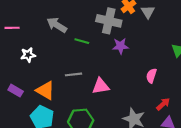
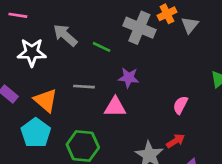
gray arrow: (57, 25) -> (65, 35), moved
purple star: (120, 46) -> (129, 78), moved
white star: (28, 55) -> (32, 52), size x1.5
red arrow: (163, 104) -> (176, 141), moved

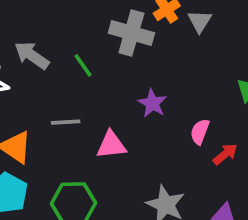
green line: (102, 47) -> (83, 65), turned 36
purple star: (129, 78) -> (152, 103), moved, turned 30
red arrow: (176, 141) -> (225, 154), moved

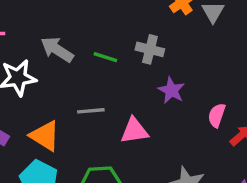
gray cross: (131, 33) -> (150, 49), moved, size x0.7
green line: (83, 65) -> (105, 57), turned -35

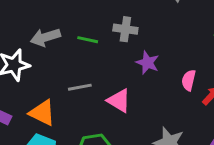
gray arrow: (57, 49) -> (45, 37), turned -44
pink triangle: (134, 131) -> (119, 101), turned 45

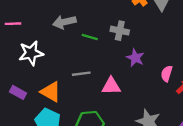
gray arrow: (45, 37) -> (64, 22), moved
pink triangle: (119, 101) -> (111, 86), turned -36

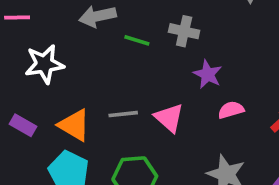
gray line: (81, 74) -> (123, 114), moved
pink semicircle: (167, 74) -> (231, 110), moved, turned 56
pink triangle: (111, 86) -> (169, 118), turned 42

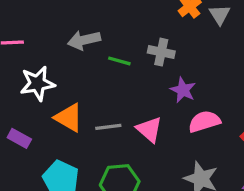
pink semicircle: (231, 110) -> (204, 121), size x1.4
orange triangle: (74, 125) -> (69, 118), moved

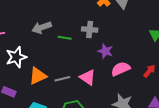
orange triangle: (69, 118) -> (38, 76), turned -48

